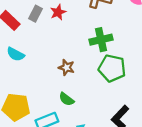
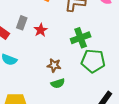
red star: (58, 12) -> (41, 30), moved
green semicircle: (66, 99) -> (58, 83), moved, turned -48

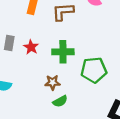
green cross: (81, 38) -> (63, 52), moved, turned 30

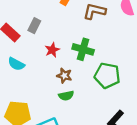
red star: (31, 47) -> (52, 50), moved

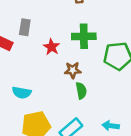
cyan semicircle: (16, 64) -> (22, 93), moved
green semicircle: (66, 96) -> (81, 91), turned -72

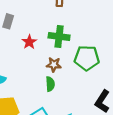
brown star: (73, 70) -> (54, 65), moved

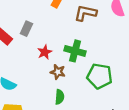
brown star: (54, 65) -> (58, 72), moved

